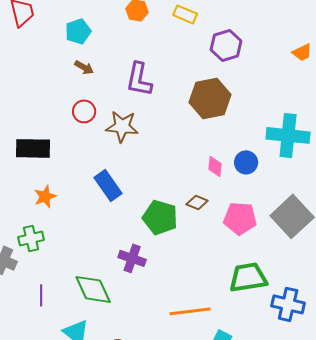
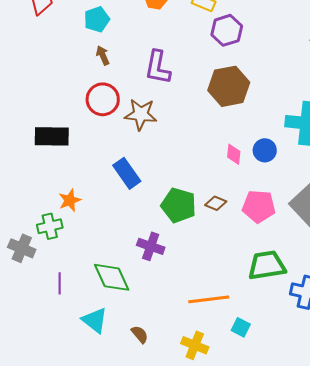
purple hexagon: (226, 45) -> (227, 30), moved
brown arrow: (84, 67) -> (103, 55), turned -144
red circle: (84, 111) -> (103, 99), size x1.4
orange star: (45, 196) -> (70, 200), moved
brown diamond: (197, 202) -> (216, 203), moved

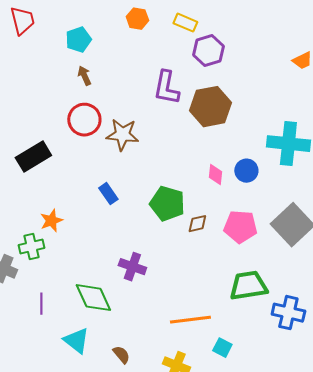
purple L-shape: (158, 67) -> (166, 88), moved
black rectangle: (52, 136) -> (33, 157), turned -32
blue rectangle: (127, 173) -> (108, 194), size x0.7
brown diamond: (216, 203) -> (197, 224), turned -35
green pentagon: (179, 205) -> (167, 204), moved

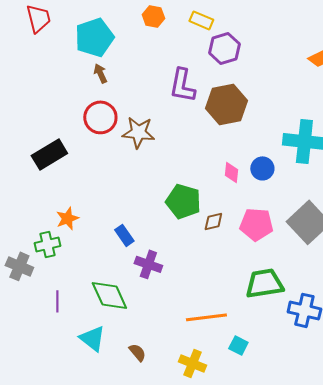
cyan pentagon: (78, 40) -> (94, 37), size x1.5
blue rectangle: (108, 194) -> (124, 235), moved

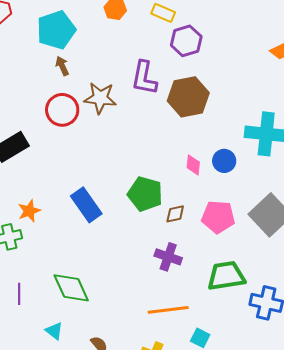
brown star: (138, 132) -> (100, 98), moved
blue rectangle: (124, 235) -> (86, 205), moved, size x1.6
purple cross: (148, 264) -> (168, 257), moved
cyan triangle: (92, 338) -> (54, 331), size x0.7

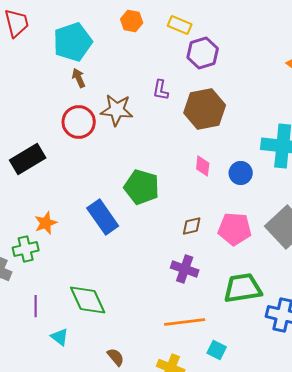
purple L-shape: (144, 78) -> (161, 90), size x0.6
pink diamond: (193, 165) -> (203, 166), moved
green pentagon: (145, 194) -> (142, 187), moved
cyan triangle: (54, 331) -> (60, 337), moved

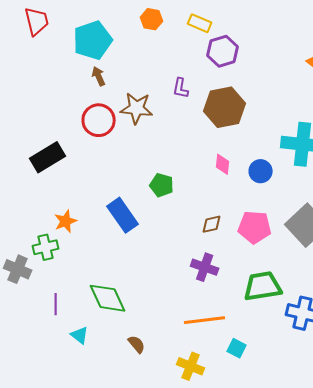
green pentagon: (142, 187) -> (162, 185), size x0.7
brown semicircle: (116, 357) -> (137, 344), moved

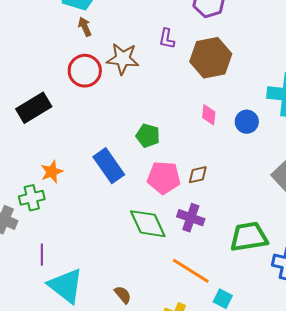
pink pentagon: (255, 227) -> (164, 178), moved
green diamond: (108, 298) -> (148, 224), moved
orange line: (205, 320) -> (191, 271), turned 39
cyan triangle: (80, 335) -> (66, 286), size x2.0

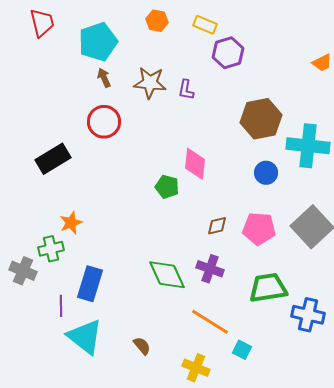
brown hexagon: (211, 58) -> (261, 119), moved
brown star: (123, 59) -> (150, 83), moved
pink diamond: (209, 115) -> (195, 164), moved, size x1.5
blue rectangle: (109, 166) -> (90, 284), moved, turned 52
pink pentagon: (164, 178) -> (259, 229), moved

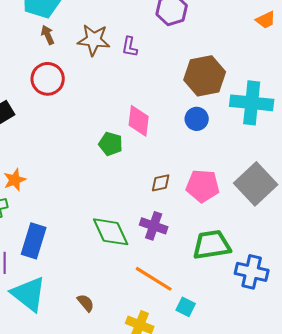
blue circle: (266, 173) -> (197, 119), moved

